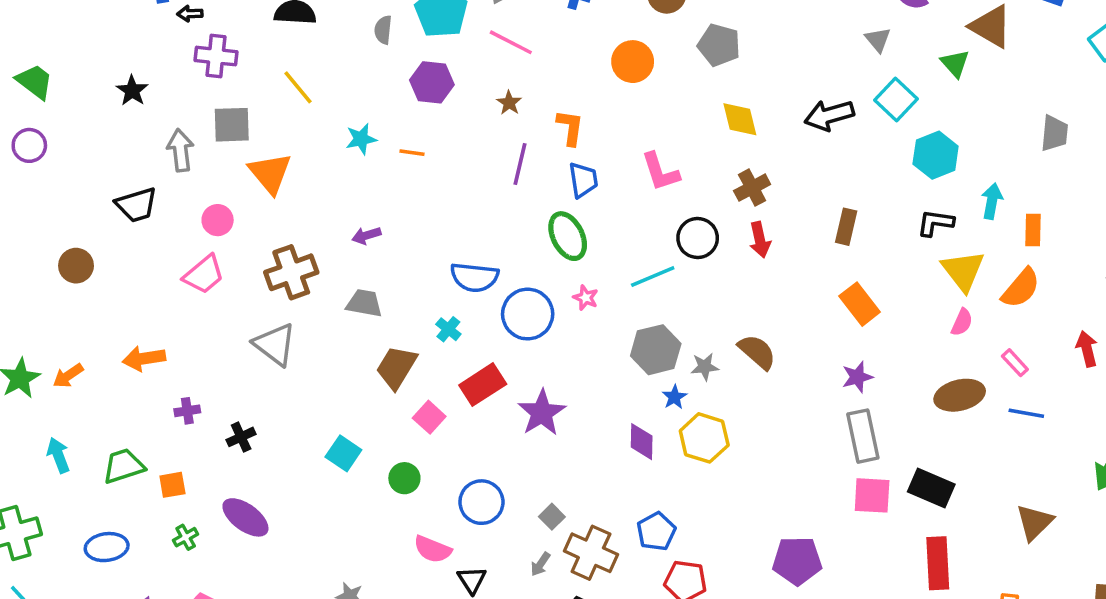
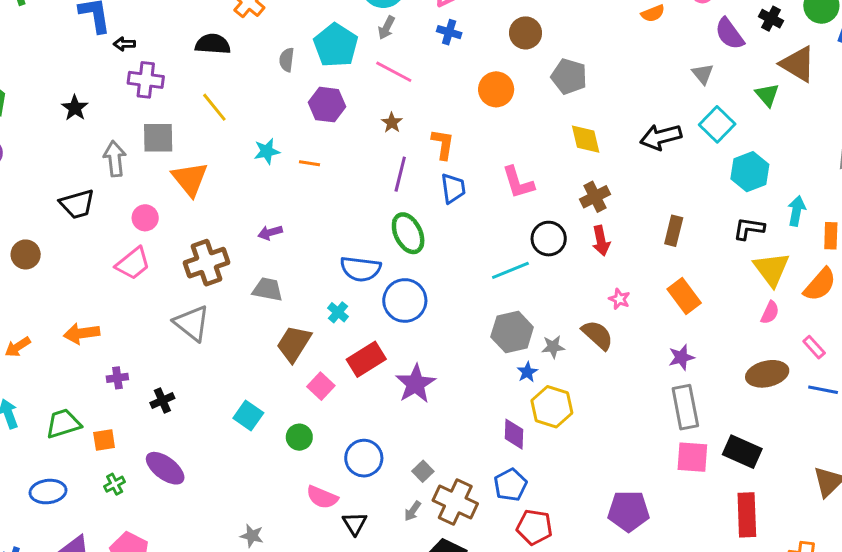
green ellipse: (568, 236) -> (408, 233), moved
pink star: (586, 298) -> (619, 299), moved
purple diamond: (642, 442) -> (514, 434), moved

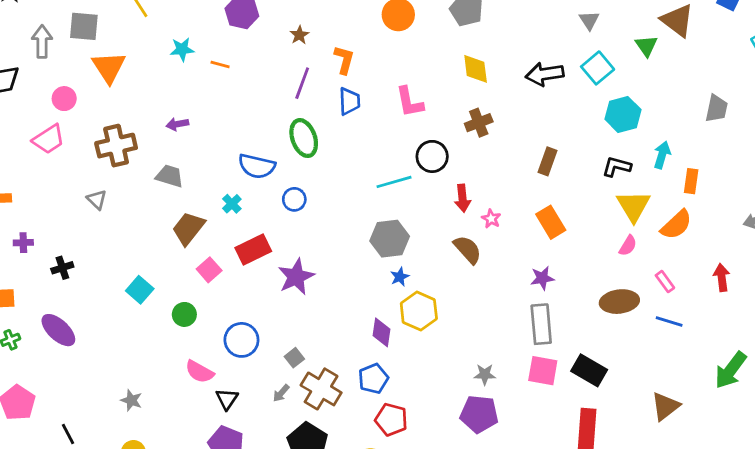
red arrow: (601, 241) -> (463, 198), moved
blue circle: (405, 300) -> (294, 199), size x0.6
gray triangle: (192, 323) -> (97, 200), size x0.6
gray star: (553, 347) -> (485, 374), moved

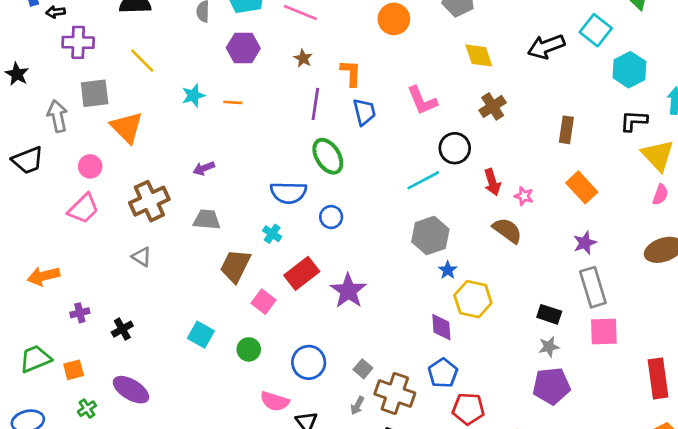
black rectangle: (589, 370) -> (549, 314), moved, size x0.7

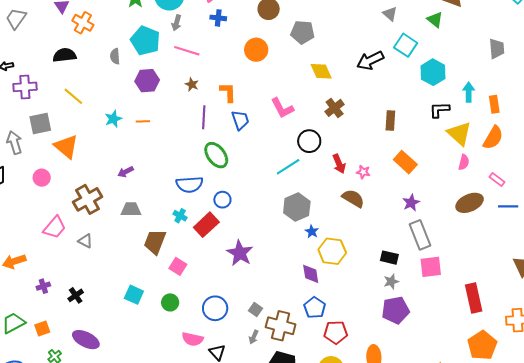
pink trapezoid: (83, 209) -> (55, 227), moved
red rectangle: (302, 273) -> (206, 225), moved

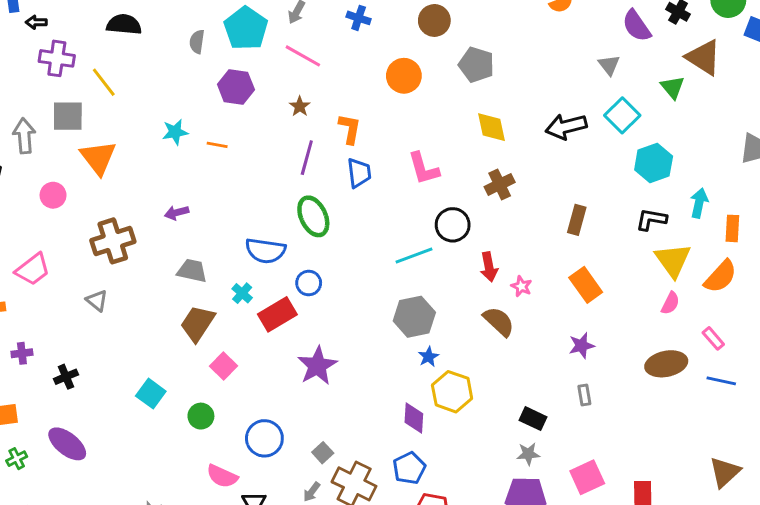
yellow line: (73, 96) -> (104, 82), moved
gray trapezoid: (131, 209) -> (192, 271), moved
pink trapezoid: (55, 227) -> (33, 269), moved
gray rectangle: (420, 235) -> (584, 395), size x0.5
pink square: (431, 267) -> (587, 477), moved, turned -30

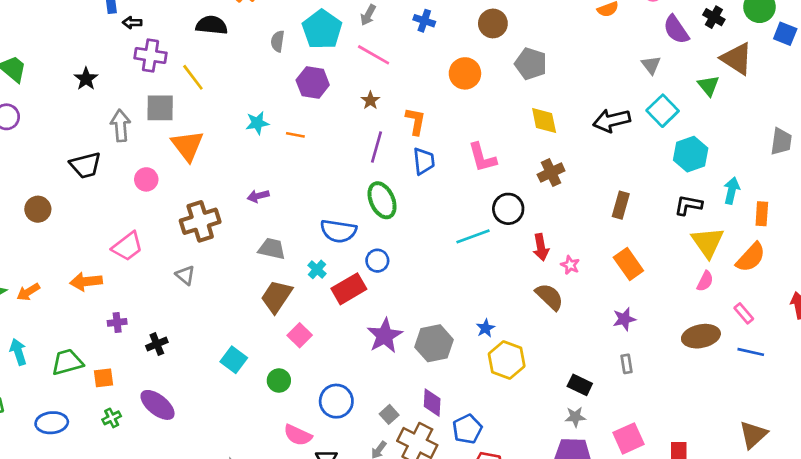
gray hexagon: (414, 317) -> (434, 343), moved
purple diamond: (414, 418) -> (432, 403), moved

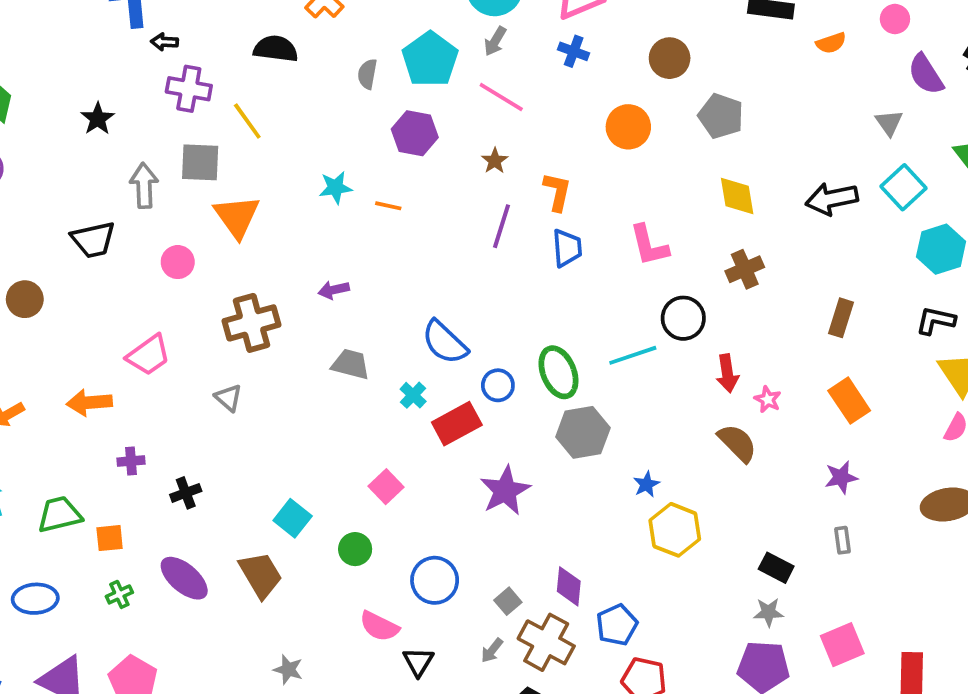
green ellipse: (382, 200) -> (558, 372), moved
blue semicircle: (338, 231) -> (445, 342), turned 33
brown trapezoid: (276, 296) -> (261, 575), moved, turned 114
gray hexagon: (434, 343) -> (583, 432), moved

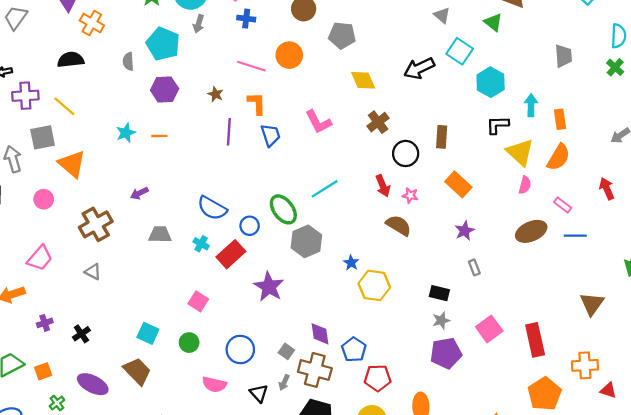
pink line: (501, 97) -> (251, 66), moved
black circle: (683, 318) -> (406, 153), moved
black triangle: (418, 662) -> (259, 393), moved

